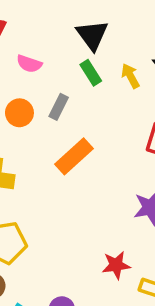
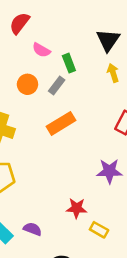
black triangle: (92, 35) -> (108, 40), moved
green rectangle: (91, 73) -> (69, 63), moved

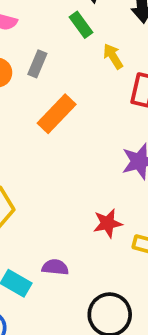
green rectangle: (69, 63) -> (81, 25), moved
yellow arrow: (113, 73) -> (113, 56), moved

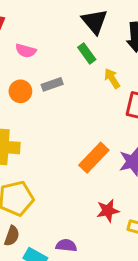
gray rectangle: (37, 64) -> (52, 84), turned 48
orange rectangle: (57, 114) -> (94, 158), moved

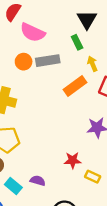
pink semicircle: (26, 51) -> (33, 32), size x1.6
gray rectangle: (52, 84) -> (48, 61), size x1.5
orange rectangle: (94, 158) -> (75, 86), moved

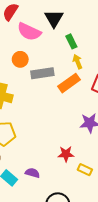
black triangle: (87, 20) -> (54, 18), moved
gray rectangle: (48, 61) -> (42, 73), moved
yellow arrow: (92, 64) -> (78, 62), moved

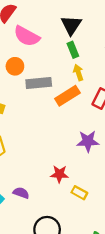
black triangle: (54, 18) -> (71, 25), moved

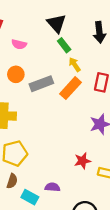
pink semicircle: (27, 36) -> (19, 44), size x0.6

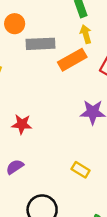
red star: (82, 161) -> (22, 124), moved
purple semicircle: (52, 187) -> (15, 167), turned -56

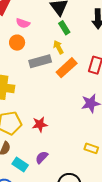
orange circle: (15, 24) -> (17, 43), moved
yellow arrow: (86, 34) -> (58, 47), moved

